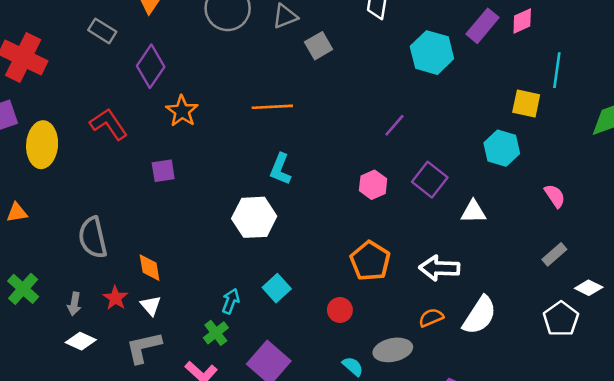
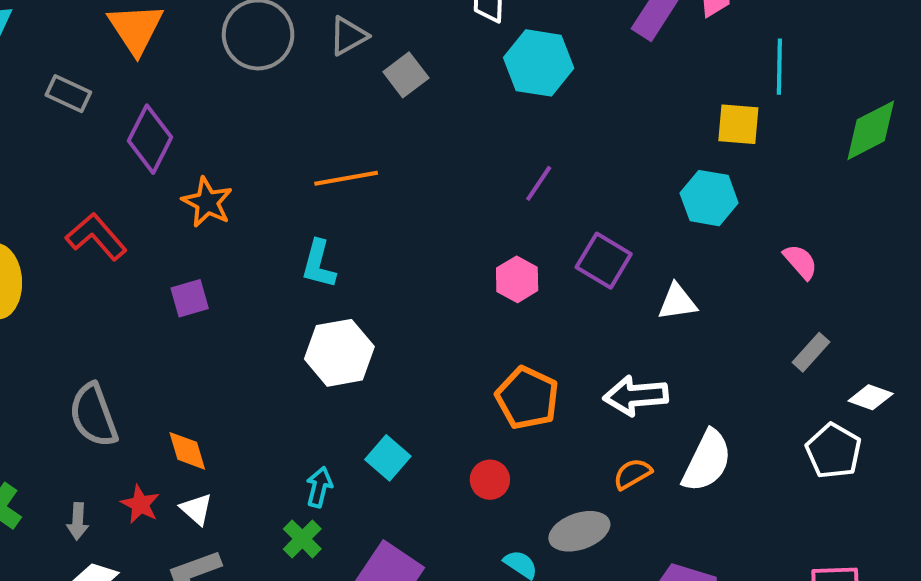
cyan hexagon: (432, 53) -> (539, 63), moved
cyan L-shape: (280, 169) -> (319, 264), moved

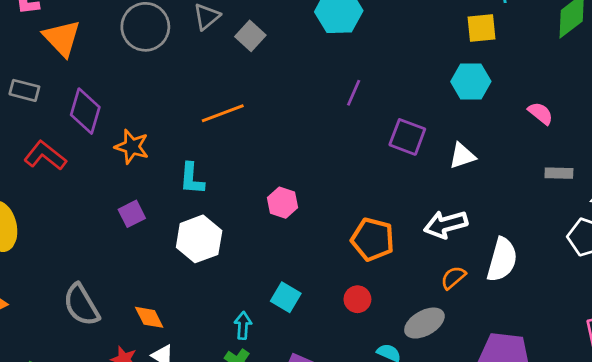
red L-shape: (96, 237) -> (45, 156), moved
cyan L-shape: (319, 264) -> (192, 179), moved
pink hexagon: (517, 279) -> (283, 203), moved
gray rectangle: (811, 352) -> (559, 173), turned 60
white hexagon: (339, 353) -> (199, 239), moved

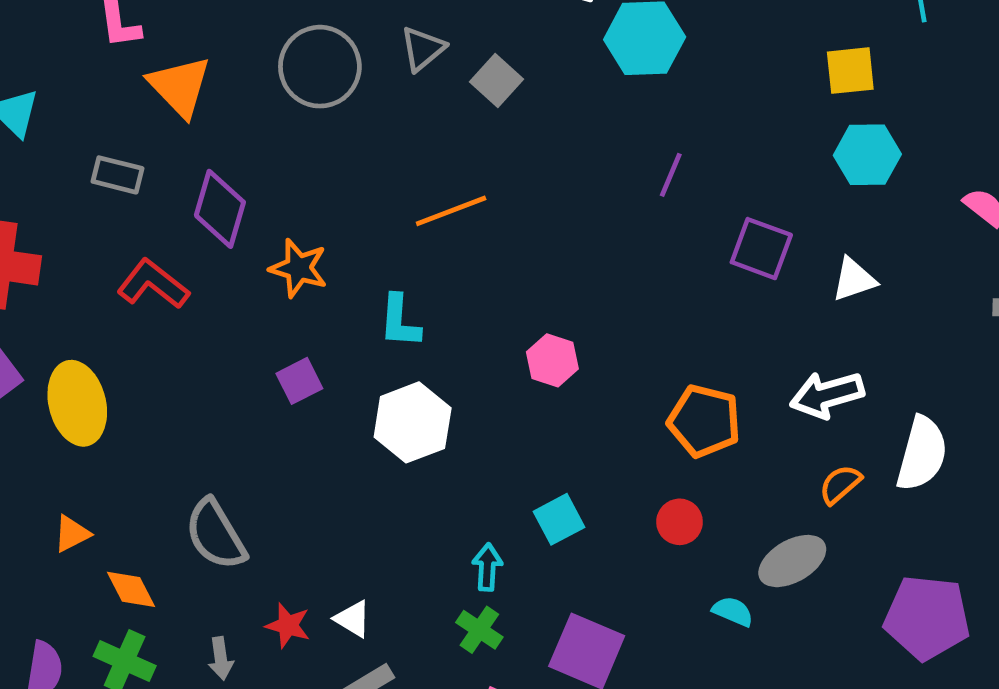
yellow square: (481, 28) -> (850, 71), moved
cyan square: (286, 297) -> (559, 519), turned 32
orange diamond: (149, 317) -> (131, 589), moved

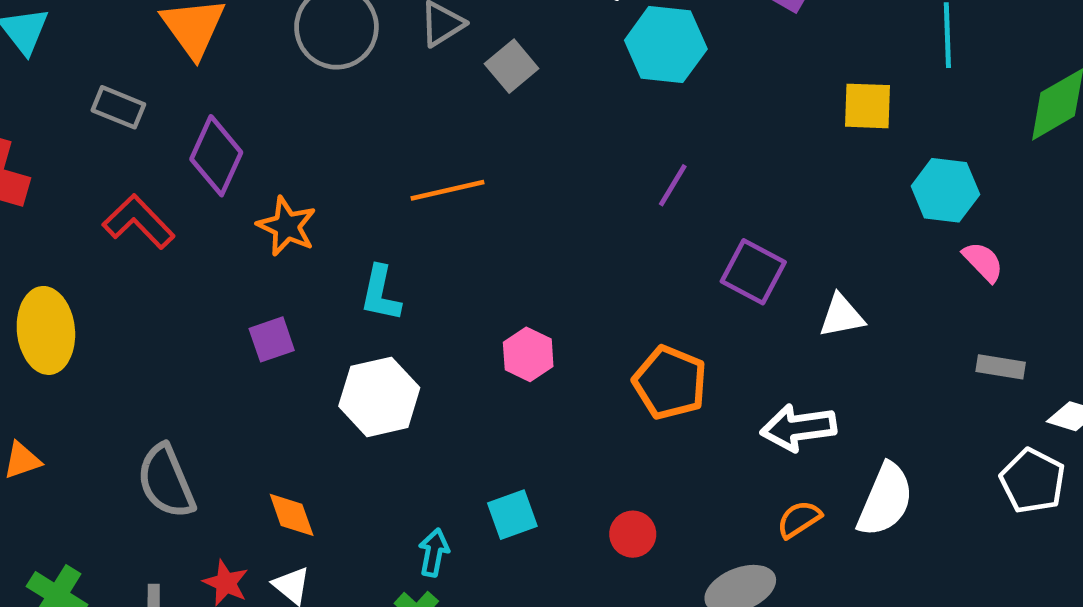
cyan hexagon: (867, 155) -> (945, 190), moved
orange pentagon: (704, 421) -> (670, 383), moved
orange diamond: (131, 589) -> (292, 515), moved

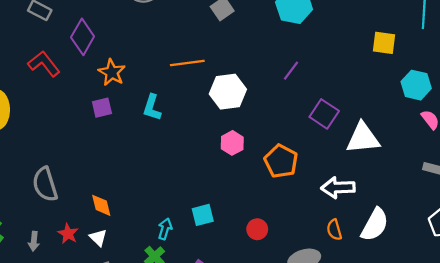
white triangle: (842, 316) -> (363, 138), size x1.6
purple square: (272, 339) -> (102, 108), moved
pink hexagon: (528, 354) -> (232, 143), moved
white hexagon: (379, 397) -> (228, 92), moved
orange semicircle: (799, 519) -> (334, 230), turned -78

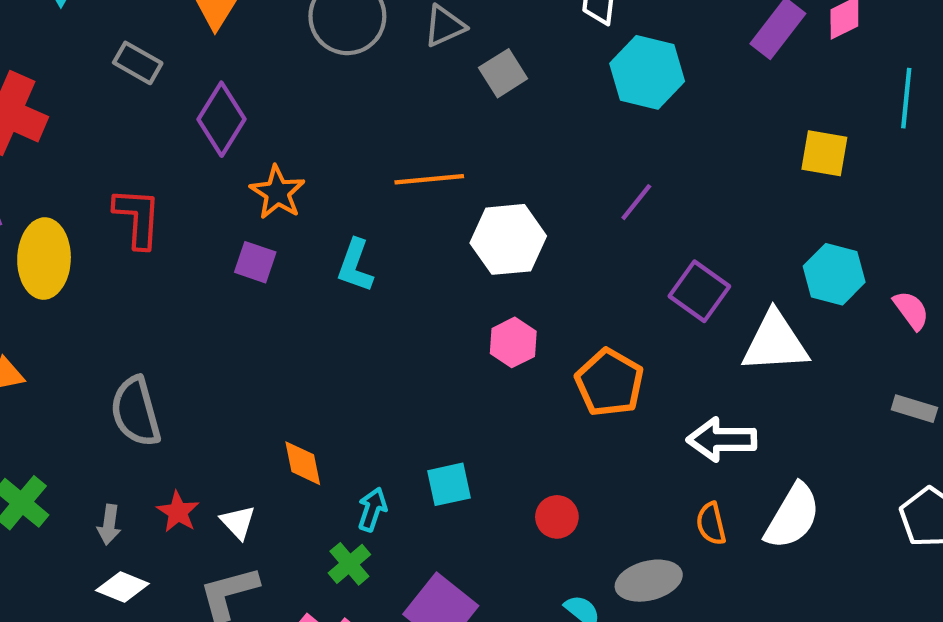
red L-shape: (44, 64) -> (138, 218), moved, turned 40
cyan hexagon: (416, 85) -> (834, 274), moved
purple square: (102, 108) -> (255, 262), turned 30
orange diamond: (101, 205) -> (303, 463), moved

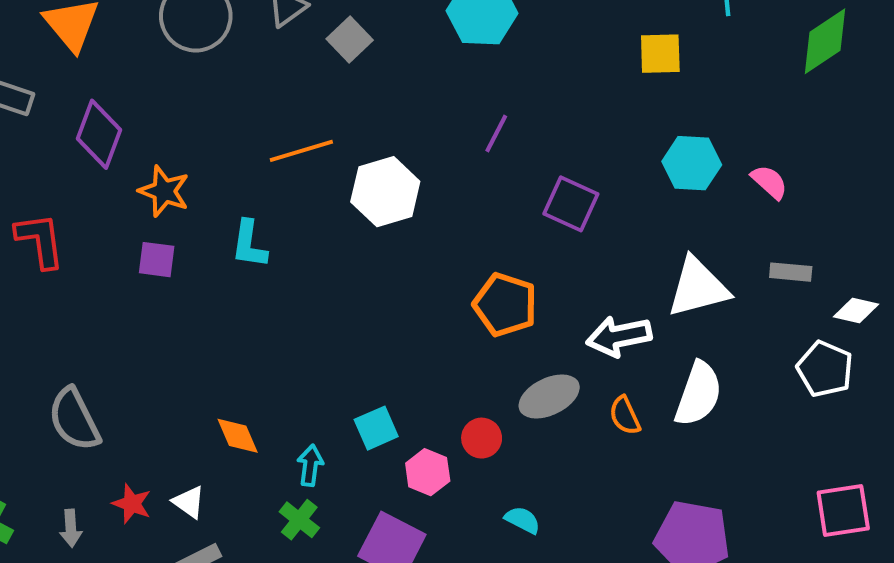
pink hexagon: (513, 342) -> (428, 472), moved
white triangle: (775, 342) -> (698, 287), moved
gray ellipse: (649, 581) -> (549, 396), moved

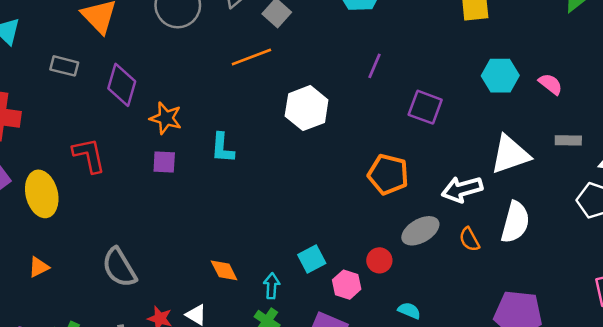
orange line: (301, 151) -> (251, 57), moved

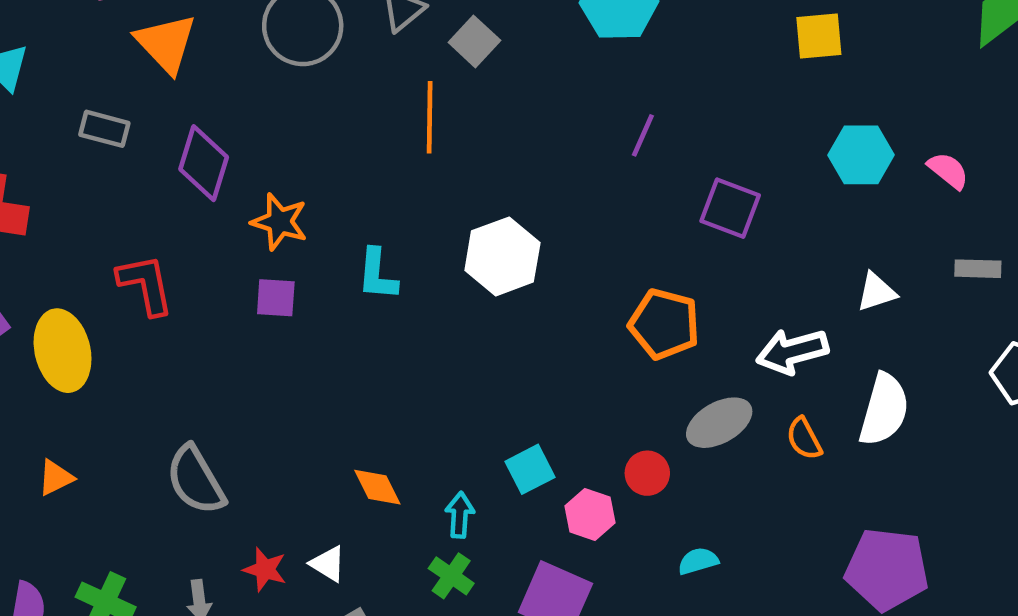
orange line: (251, 57) -> (430, 117), turned -69
white hexagon: (307, 108) -> (502, 256), moved
white triangle: (510, 154) -> (876, 292), size x0.6
cyan semicircle: (409, 311) -> (698, 561), turned -40

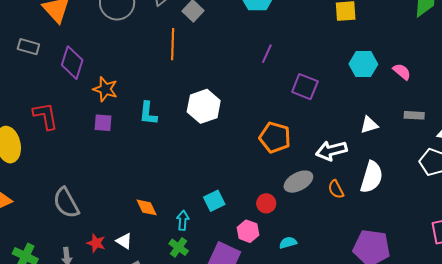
pink hexagon: (590, 514) -> (248, 231), moved

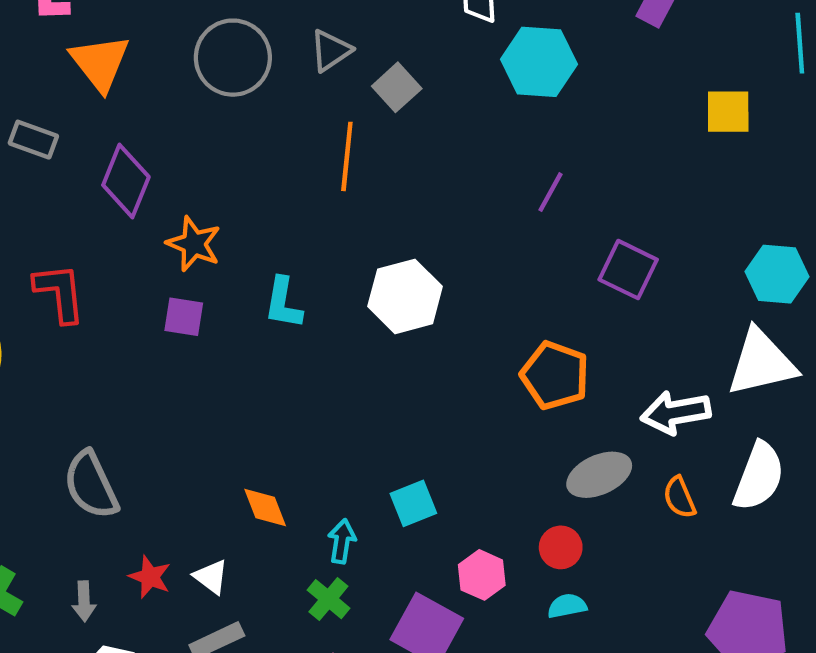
cyan hexagon: (363, 64) -> (777, 274), moved
white triangle: (369, 125) -> (762, 363), size x1.8
red circle: (266, 203) -> (561, 547), moved

